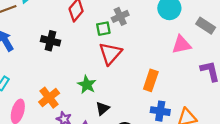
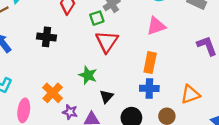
pink triangle: (181, 45) -> (156, 26), moved
blue cross: (160, 111) -> (149, 88), moved

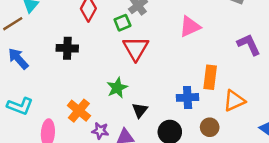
orange rectangle: (150, 63) -> (210, 77), moved
green star: (88, 75) -> (117, 88), turned 30

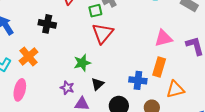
pink triangle: (190, 27) -> (163, 38), moved
orange cross: (79, 111) -> (29, 56), moved
purple star: (100, 131) -> (67, 88), moved

